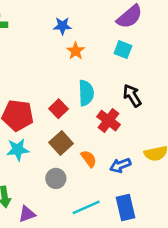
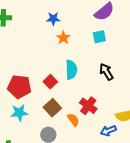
cyan square: (123, 50) -> (99, 37), turned -32
red cross: (108, 121) -> (88, 106), moved
blue arrow: (120, 165) -> (108, 131), moved

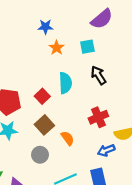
cyan square: (99, 37) -> (87, 47), moved
black arrow: (106, 72) -> (98, 75), moved
red cross: (88, 106) -> (98, 117), moved, turned 30

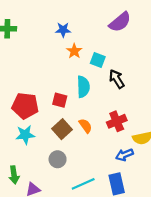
cyan square: (87, 47) -> (98, 60), moved, turned 32
red square: (42, 96) -> (60, 100), turned -32
orange semicircle: (68, 138) -> (85, 126), moved

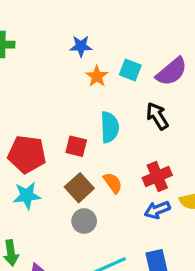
purple semicircle: (120, 22) -> (172, 72), moved
cyan square: (98, 60) -> (130, 70), moved
blue arrow: (124, 155) -> (157, 210), moved
gray circle: (58, 159) -> (84, 221), moved

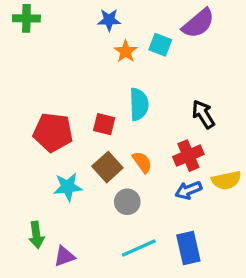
purple semicircle: (172, 72) -> (198, 23), moved
black arrow: (157, 116) -> (203, 114), moved
cyan star: (27, 196) -> (68, 187), moved
gray circle: (84, 221) -> (127, 202), moved

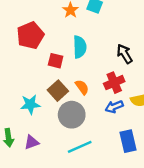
red pentagon: (53, 132) -> (30, 35), moved, turned -30
gray circle: (127, 202) -> (72, 115), size x1.5
blue rectangle: (188, 248) -> (128, 141), moved
purple triangle: (64, 256) -> (31, 142), moved

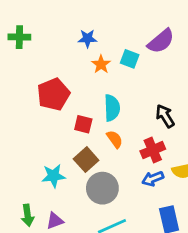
orange semicircle: (82, 87) -> (115, 139), moved

